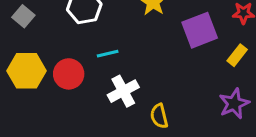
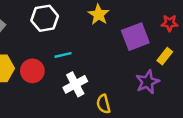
purple star: (234, 104) -> (148, 82), moved

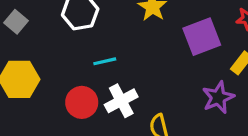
red circle: (32, 71) -> (82, 102), moved

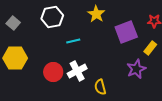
cyan line: (105, 61) -> (73, 41), moved

